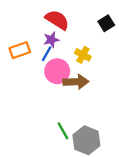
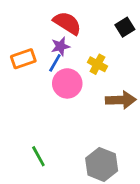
brown arrow: (76, 82) -> (121, 100), moved
green line: (63, 131) -> (38, 156), moved

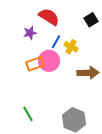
purple star: (60, 46) -> (30, 33), moved
orange rectangle: (23, 59) -> (35, 64), moved
blue line: (55, 63) -> (56, 42), moved

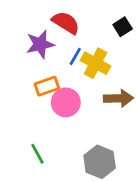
purple star: (30, 33) -> (40, 44), size x1.5
yellow cross: (71, 47) -> (96, 63), size x1.5
pink circle: (49, 61) -> (66, 102), moved

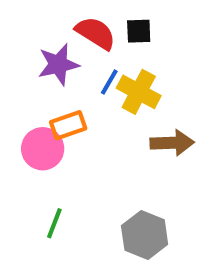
black square: (123, 27) -> (139, 31), moved, turned 30
pink circle: (66, 102) -> (43, 149), moved
green line: (37, 154) -> (54, 223), turned 50

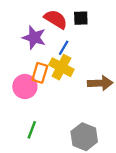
purple star: (58, 64) -> (34, 38), turned 30
yellow cross: (139, 92) -> (61, 67), moved
orange rectangle: (68, 125) -> (40, 73), turned -54

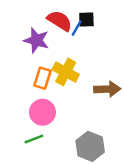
blue line: (64, 48) -> (77, 28), moved
pink circle: (25, 87) -> (42, 112), moved
green line: (32, 130) -> (34, 139), turned 48

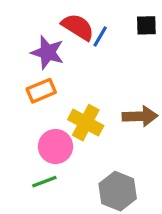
black square: (86, 20) -> (146, 25), moved
yellow cross: (66, 72) -> (86, 123), moved
orange rectangle: (42, 78) -> (41, 91), moved, turned 50

